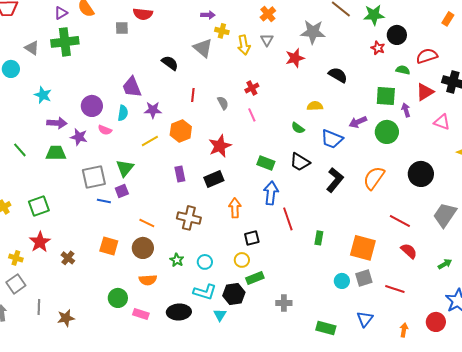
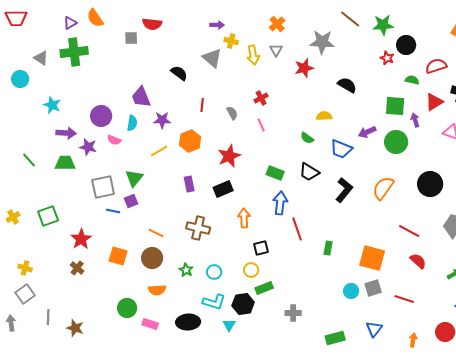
red star: (40, 242) -> (81, 239), moved
brown star: (66, 318) -> (75, 328), turned 30
green rectangle: (326, 328) -> (335, 338), turned -30

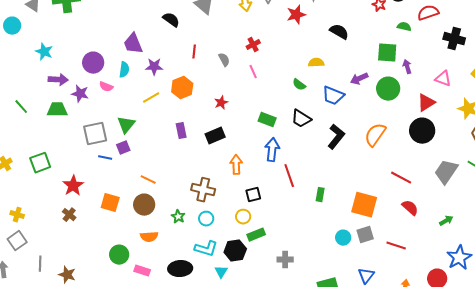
red triangle: (434, 102) -> (426, 103), moved
red star: (229, 156) -> (221, 103), size x0.6
brown cross: (198, 228) -> (203, 190), moved

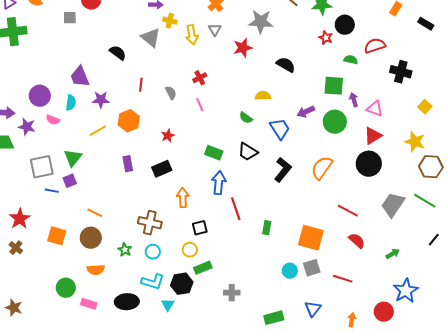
pink triangle: (443, 79) -> (375, 109), moved
blue trapezoid: (333, 96) -> (280, 129), turned -145

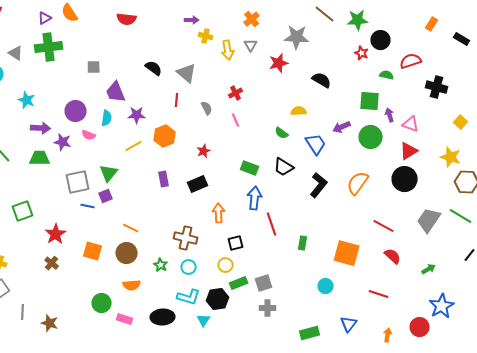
gray square: (70, 18) -> (94, 67), moved
gray triangle: (151, 38) -> (187, 73), moved
gray square: (312, 268) -> (264, 283), moved

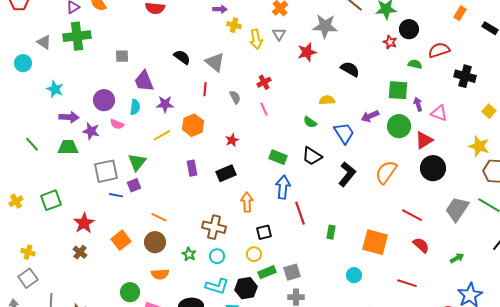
red triangle: (409, 151) -> (424, 140), moved
orange square: (93, 251) -> (121, 240), turned 36

